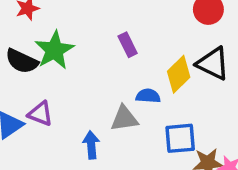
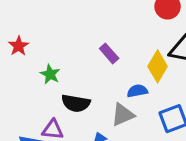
green star: (54, 50) -> (50, 74), size x0.6
black semicircle: (22, 61) -> (76, 103), moved

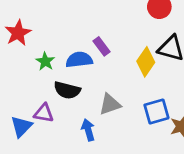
red star: (19, 46) -> (18, 33), size x1.4
blue semicircle: (137, 91) -> (79, 60), moved, size x1.4

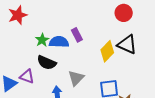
green star: (45, 61) -> (42, 40), moved
gray triangle: (110, 104) -> (76, 78), turned -36

